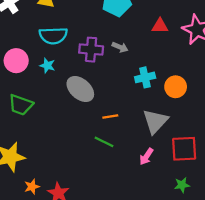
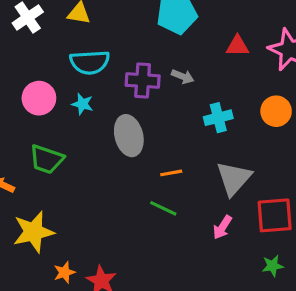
orange circle: (176, 87) -> (276, 111), moved
gray ellipse: (80, 89) -> (129, 136), turned 36

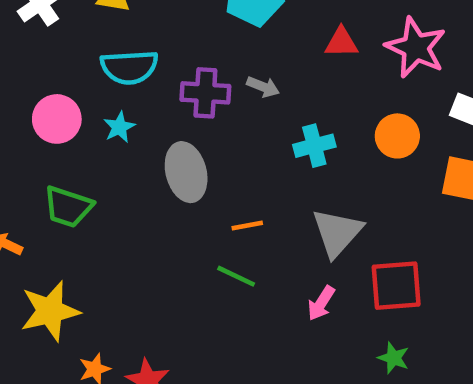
cyan star: (82, 104) -> (119, 127), turned 30
green star: (273, 266) -> (393, 358), turned 30

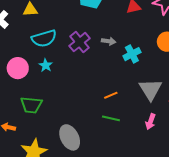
gray arrow: (263, 87) -> (109, 41), moved
purple cross: (205, 93) -> (80, 42), turned -30
gray ellipse: (186, 172) -> (70, 137), moved

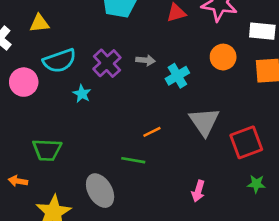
cyan star: (46, 65) -> (82, 94), moved
pink circle: (18, 68) -> (24, 82), moved
green line: (111, 118) -> (133, 160), moved
pink arrow: (150, 122) -> (198, 191), moved

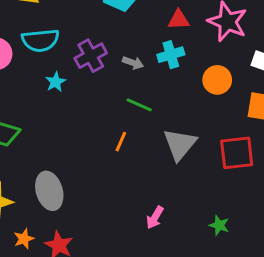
cyan cross: (177, 76) -> (171, 55), moved
orange line: (152, 132) -> (121, 142), turned -54
red square: (246, 142) -> (237, 153), moved
green line: (133, 160) -> (139, 105), moved

